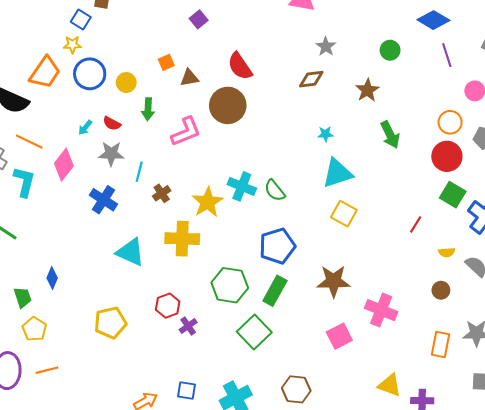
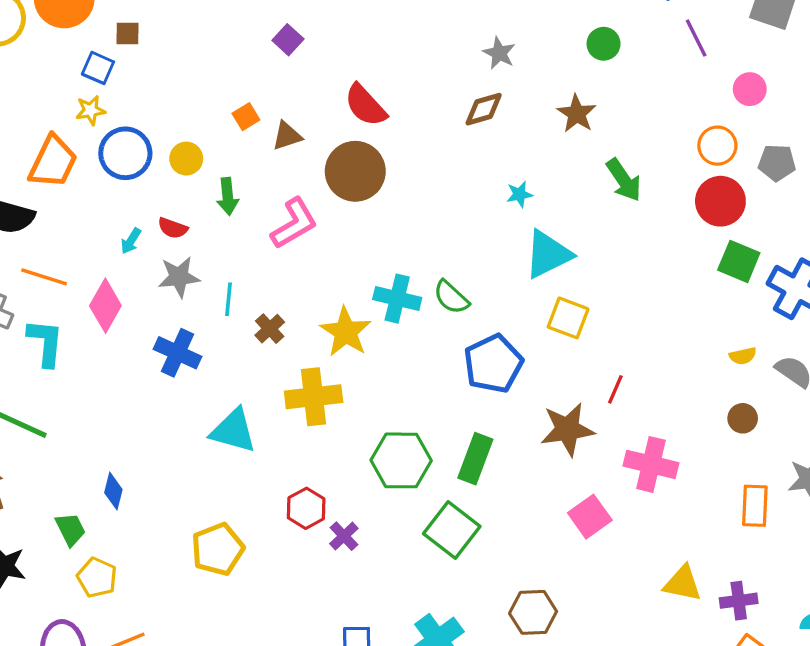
red line: (416, 225) -> (615, 389), moved
blue pentagon: (277, 246) -> (493, 364), moved

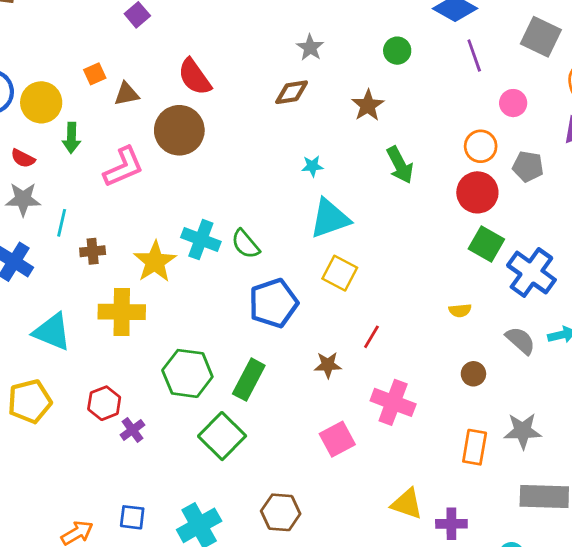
yellow circle: (186, 159) -> (41, 102), size x1.5
brown cross: (270, 329) -> (93, 251), turned 30
yellow semicircle: (743, 356) -> (460, 310), moved
brown star: (567, 429) -> (328, 365), size x0.6
yellow pentagon: (218, 549) -> (30, 401), moved

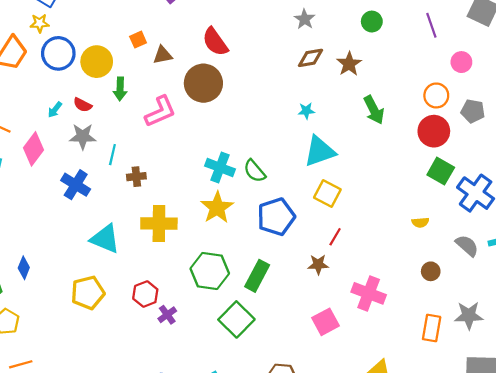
brown diamond: (292, 92) -> (310, 58), moved
yellow star: (155, 262) -> (217, 208), moved
red line: (371, 337) -> (335, 237), moved

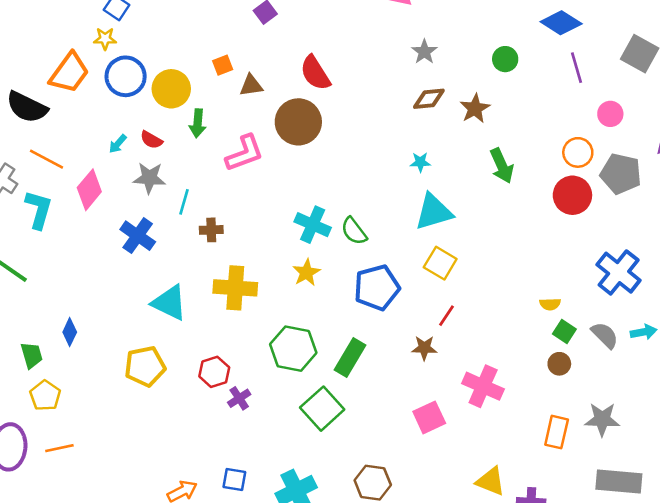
gray pentagon: (473, 111) -> (621, 174), size x1.4
green square: (441, 171) -> (564, 331), moved, size x0.7
yellow star: (217, 208) -> (306, 273), size x0.7

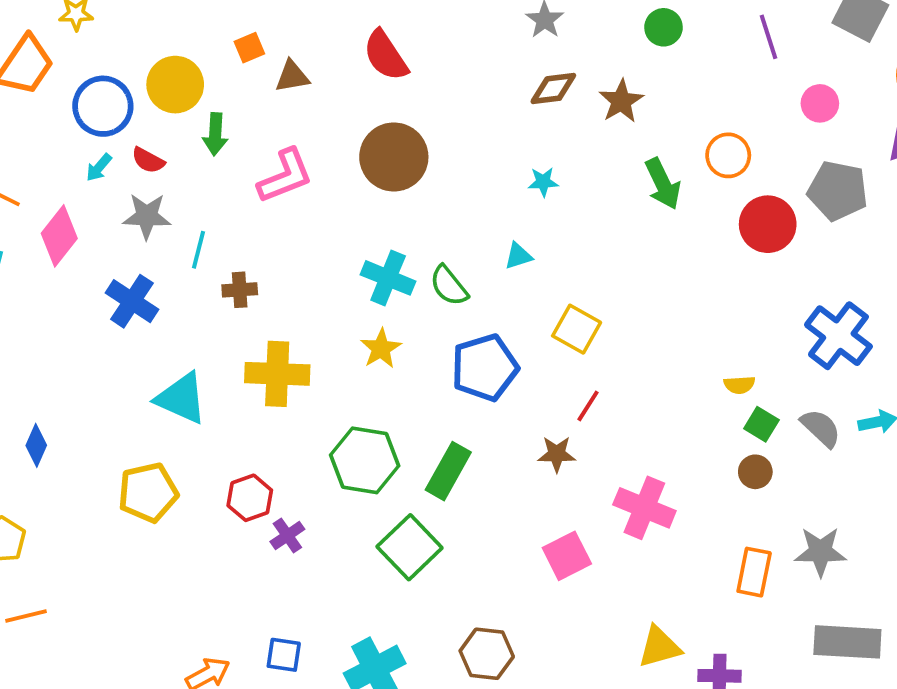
blue circle: (126, 76) -> (103, 106), moved
brown circle: (298, 122) -> (394, 157), moved
orange circle: (578, 152) -> (728, 155), moved
cyan triangle: (434, 212) -> (518, 256), moved, size x0.5
yellow triangle: (491, 481) -> (659, 647), turned -36

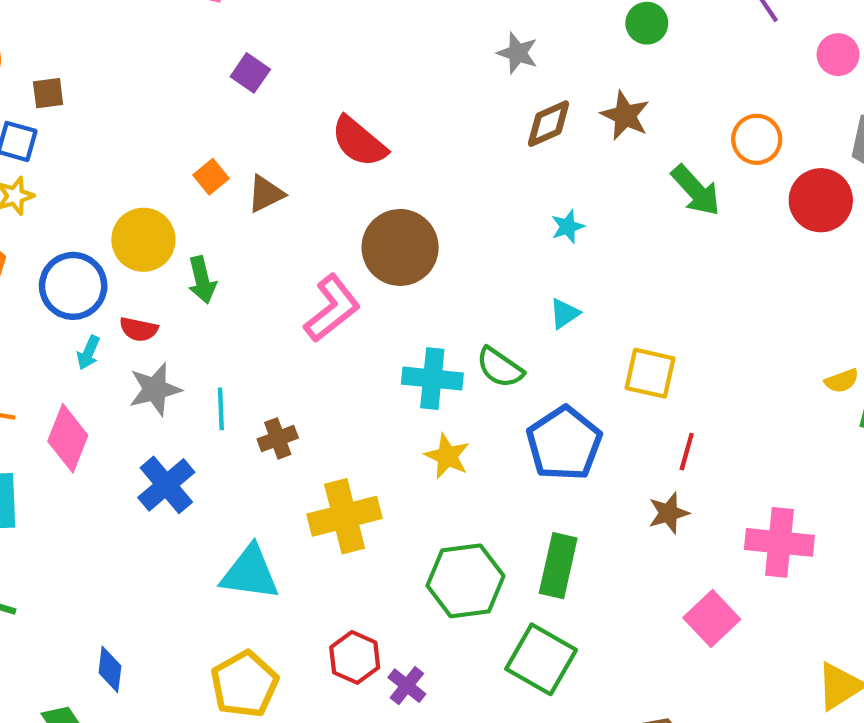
pink L-shape: (285, 176) -> (332, 308), moved
blue cross: (132, 301) -> (166, 485), turned 33

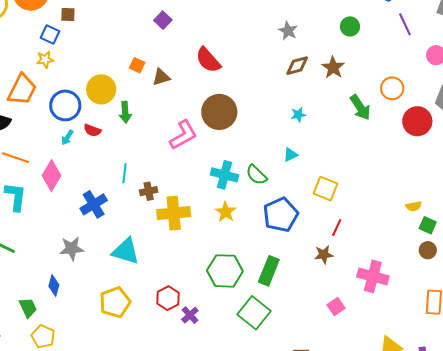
orange square: (211, 177) -> (137, 65), turned -35
gray star: (155, 389) -> (72, 248), moved
yellow cross: (345, 516) -> (174, 213), moved
pink square: (712, 618) -> (336, 307), size x0.7

